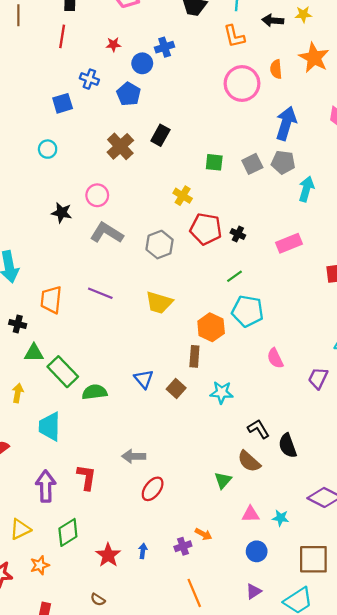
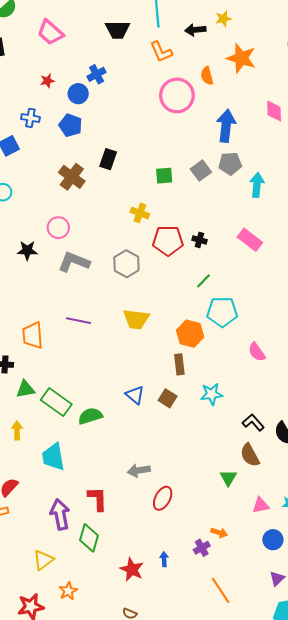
pink rectangle: (289, 243) -> (250, 240), turned 70
brown semicircle: (249, 461) -> (250, 455), turned 30
green diamond: (68, 532) -> (89, 538), moved, turned -32

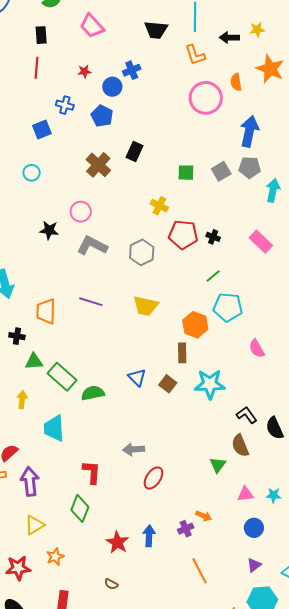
cyan star: (212, 394) -> (210, 384), size x1.4
purple arrow: (60, 514) -> (30, 482), moved
blue arrow: (164, 559) -> (149, 536), size x1.5

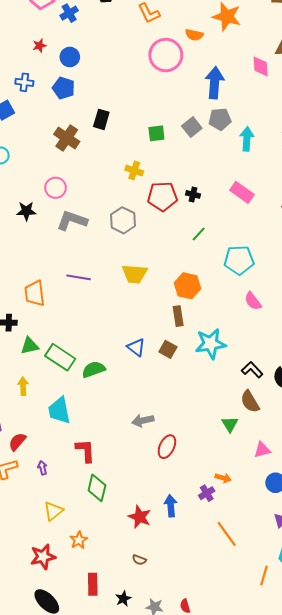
blue cross: (132, 70) -> (69, 13), moved
orange semicircle: (236, 82) -> (194, 35), turned -60
cyan pentagon: (228, 307) -> (239, 260), moved
red L-shape: (92, 472) -> (85, 451), moved
purple arrow: (30, 482) -> (42, 468), size x0.5

